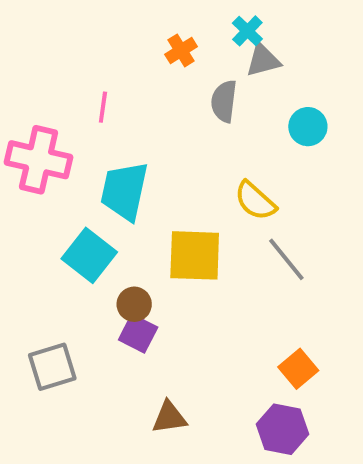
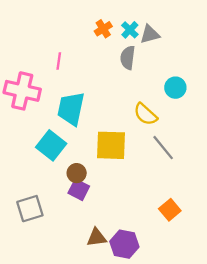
cyan cross: (247, 31) -> (130, 30), moved
cyan circle: (308, 127) -> (175, 88), moved
purple hexagon: (283, 429) -> (124, 244), moved

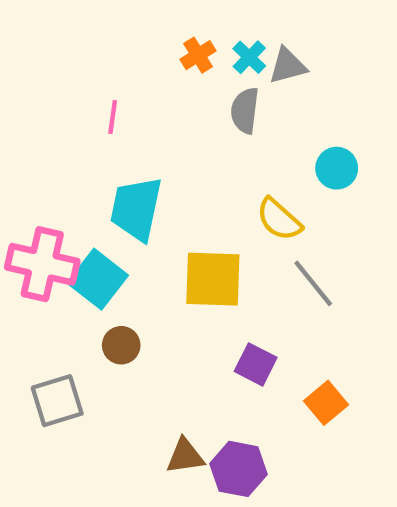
pink cross: (22, 91) -> (42, 264), moved
brown circle: (77, 173) -> (121, 345), moved
purple square: (79, 190) -> (256, 364), moved

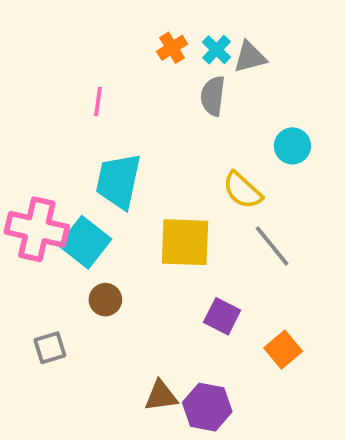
gray square: (57, 401) -> (50, 348), size x0.7

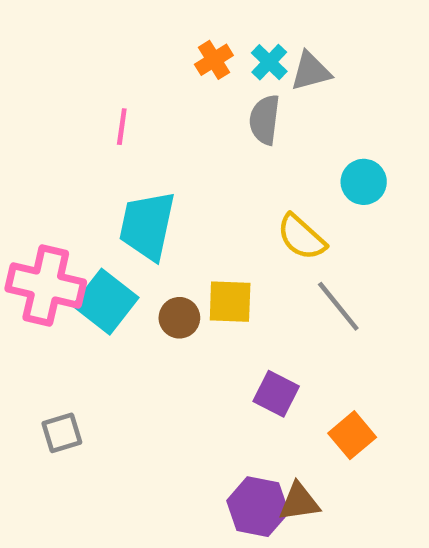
yellow square: (185, 242) -> (230, 302), size x0.7
brown circle: (105, 300) -> (179, 318), moved
brown triangle: (161, 396) -> (299, 502), moved

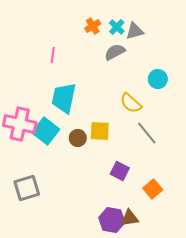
gray semicircle: (265, 120) -> (115, 52), turned 55
gray square: (62, 433) -> (27, 188), size x1.5

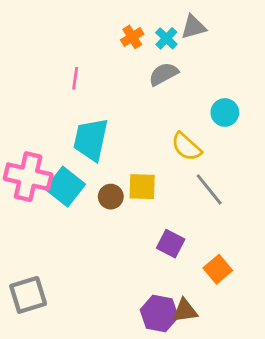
gray triangle: (135, 31) -> (193, 27), moved
gray square: (27, 188) -> (28, 295), moved

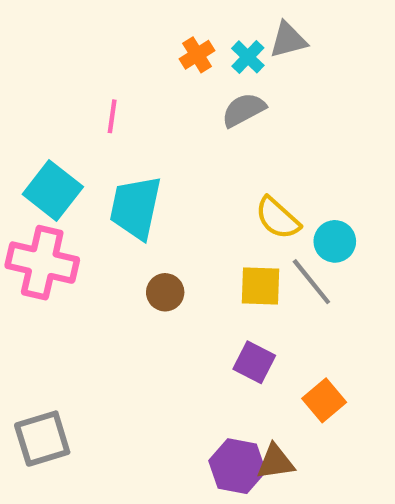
cyan circle: (225, 112) -> (335, 241), moved
cyan square: (65, 187) -> (53, 191), moved
yellow square: (142, 187) -> (261, 286), moved

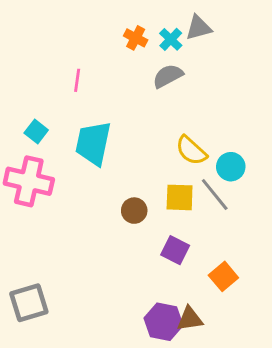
orange cross: (197, 55) -> (136, 38), turned -30
cyan square: (53, 191) -> (36, 132), size x0.6
brown circle: (165, 292) -> (134, 211), moved

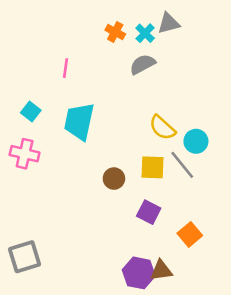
pink cross: (29, 181) -> (25, 154), size x0.7

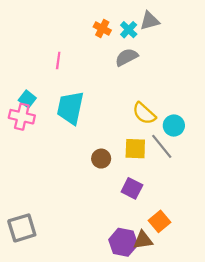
pink cross: (25, 154) -> (22, 117), moved
orange square: (190, 234) -> (160, 221), moved

